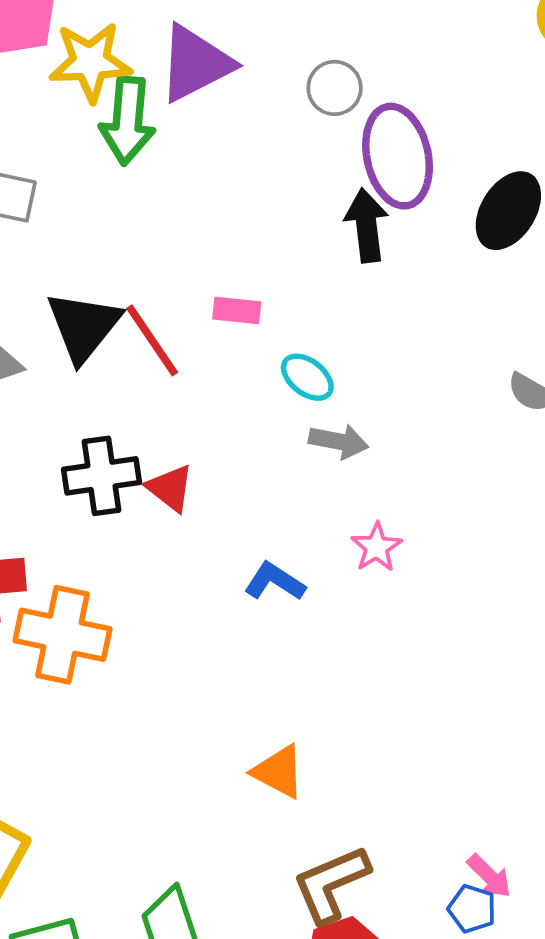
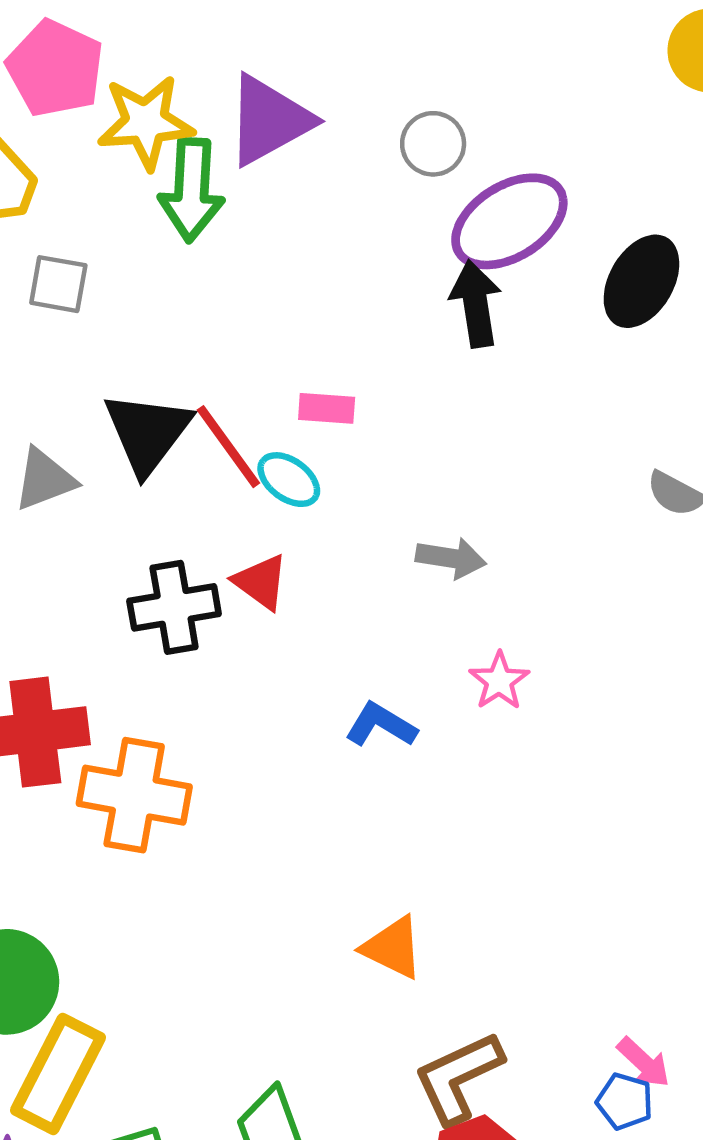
purple ellipse: (398, 156) -> (509, 221), turned 72
cyan ellipse: (307, 377) -> (289, 480), moved
red triangle: (170, 488) -> (261, 582), moved

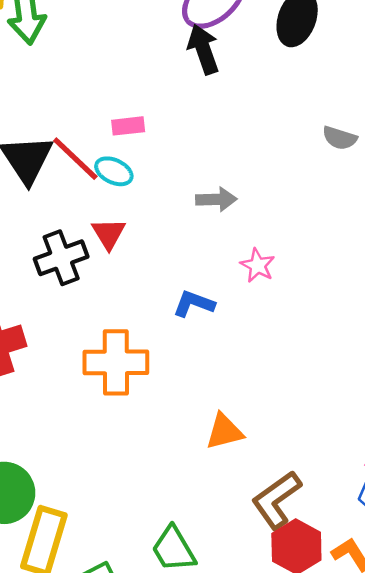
red triangle: (261, 582) -> (109, 234), turned 33
orange cross: (134, 795) -> (116, 362), moved
orange triangle: (393, 948) -> (224, 432), turned -30

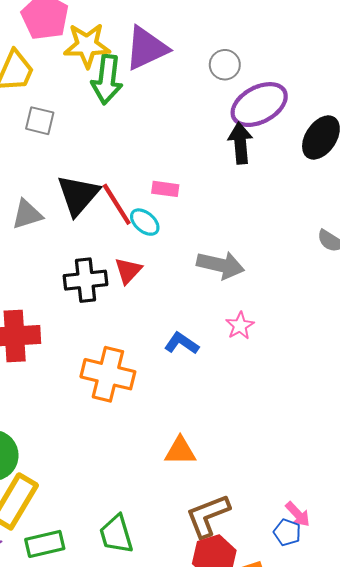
gray arrow: (216, 199) -> (220, 265), size x1.4

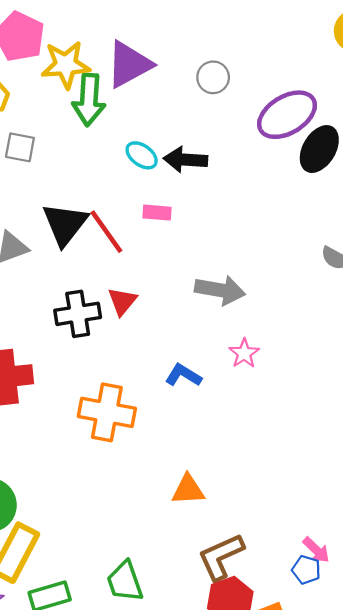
purple ellipse: (259, 105) -> (287, 115), moved
black arrow: (240, 143) -> (185, 160), moved, turned -78
cyan ellipse: (145, 222) -> (142, 155), moved

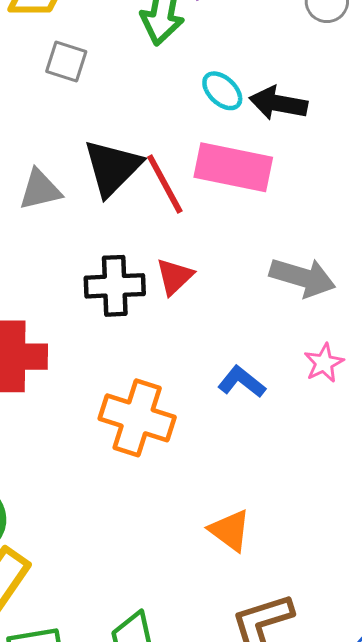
pink rectangle: (157, 213) -> (233, 167), size x2.0
orange triangle: (188, 490) -> (230, 530), turned 33

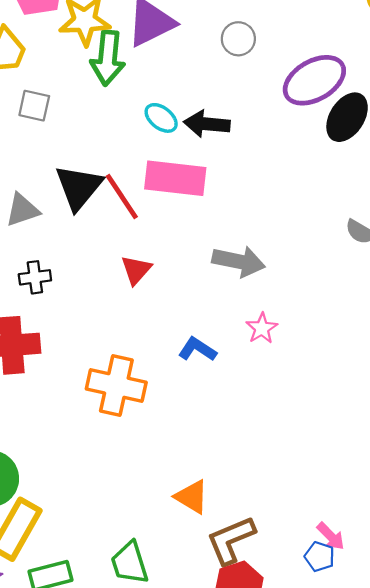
black cross: (115, 286) -> (35, 277), moved, size x0.7
orange triangle: (230, 530) -> (192, 497), moved

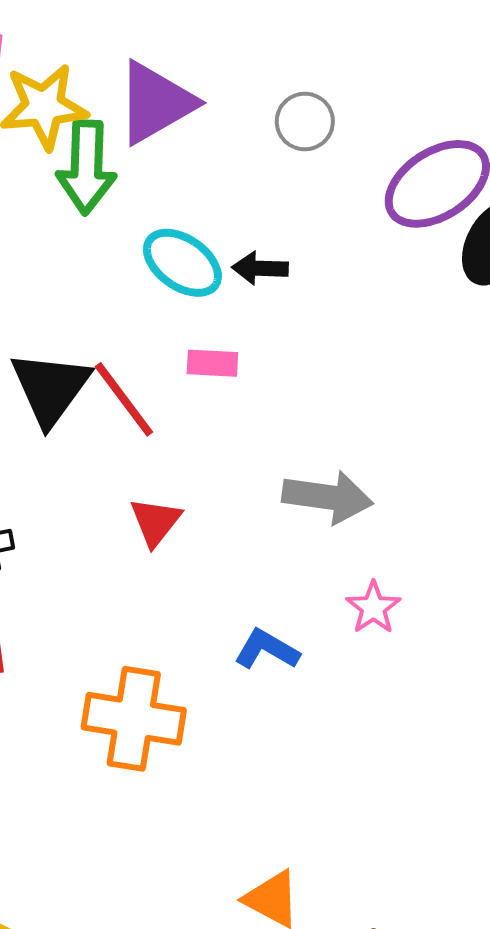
cyan ellipse: (161, 118) -> (182, 263), size x1.4
black arrow: (207, 124) -> (260, 268), size x0.7
pink rectangle: (175, 178) -> (212, 363), size x0.5

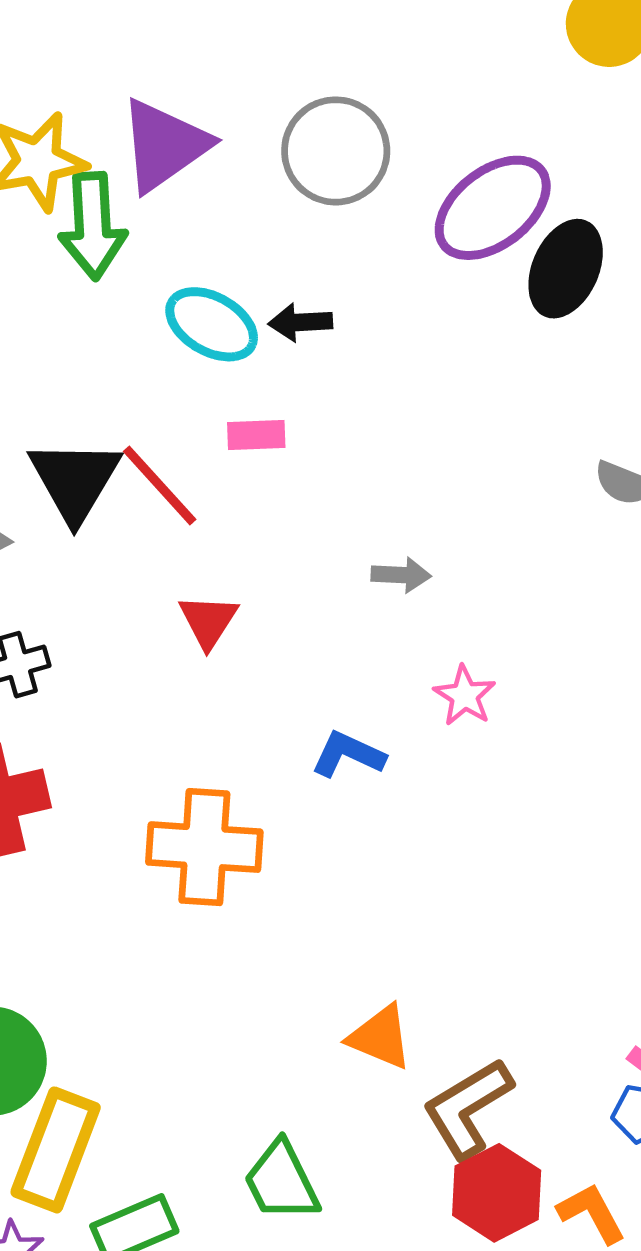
gray circle: (305, 122) -> (336, 151), size x1.6
gray arrow: (328, 497) -> (401, 575), size x0.6

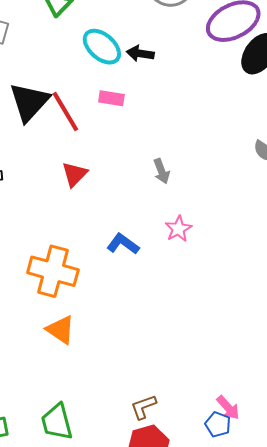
gray arrow: (401, 575) -> (162, 171), turned 55
orange triangle: (380, 1037) -> (61, 330), moved
brown L-shape: (468, 1108) -> (143, 407), size x0.6

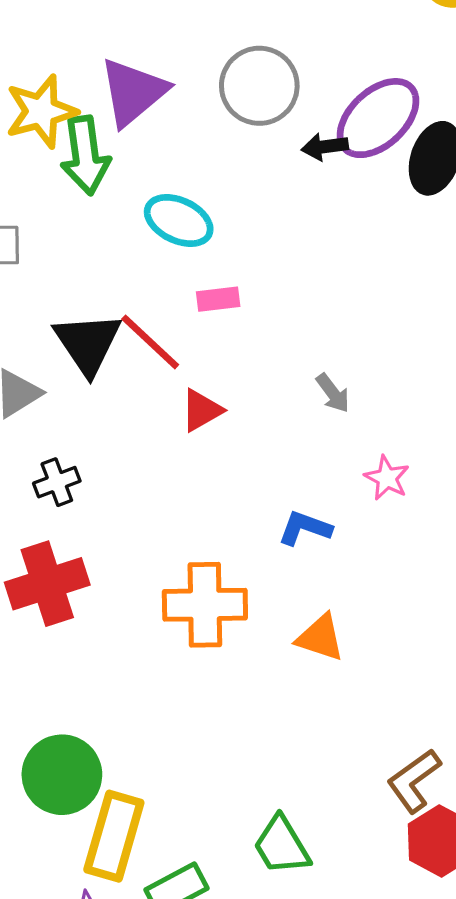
black arrow: (140, 54) -> (325, 147), moved
red triangle: (74, 174) -> (202, 410), moved, turned 32
orange triangle: (61, 330) -> (320, 638), moved
brown L-shape: (143, 407) -> (414, 781), size x1.4

